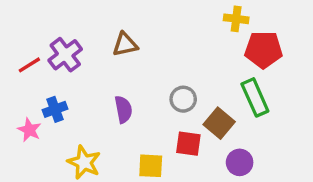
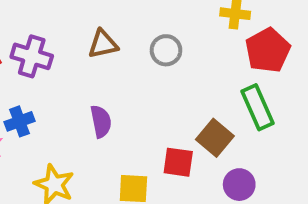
red pentagon: (264, 50) -> (268, 50), turned -30
purple cross: (65, 55) -> (32, 56), turned -36
gray circle: (183, 99) -> (166, 50), moved

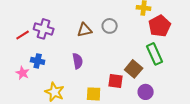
brown triangle: (103, 44) -> (85, 30), moved
blue cross: (20, 121) -> (38, 61), turned 32

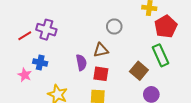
brown triangle: (85, 30) -> (101, 50), moved
red square: (116, 81) -> (101, 74), moved

